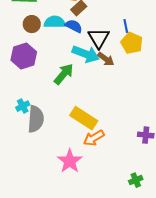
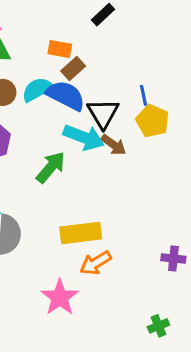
cyan semicircle: (55, 22) -> (37, 89), turned -30
blue semicircle: (74, 26) -> (66, 95), size x1.5
yellow rectangle: (84, 118) -> (81, 233), turned -40

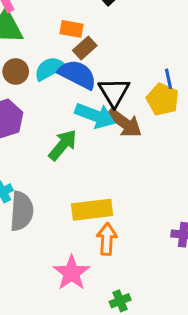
blue line: (143, 95) -> (169, 79), moved
brown arrow: (114, 145) -> (124, 123), size x1.4
orange arrow: (96, 263) -> (107, 239), turned 124
green cross: (158, 326) -> (120, 301), moved

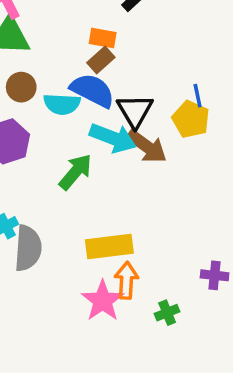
orange rectangle: (72, 29) -> (103, 38), moved
cyan semicircle: (49, 69) -> (62, 104), moved, turned -148
pink star: (72, 273) -> (103, 301), moved
green cross: (120, 301) -> (167, 313), moved

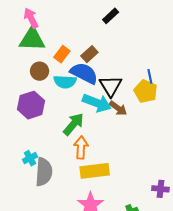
orange rectangle: (103, 38) -> (62, 54), moved, turned -63
brown arrow: (147, 146) -> (118, 108), size x0.7
orange arrow: (126, 280) -> (81, 148), moved

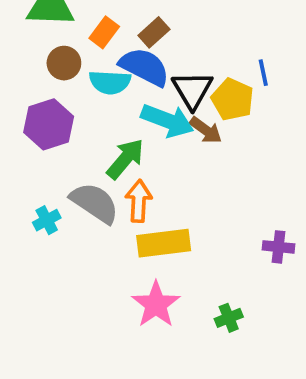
yellow pentagon: (146, 91) -> (233, 99), moved
gray semicircle: (44, 172) -> (95, 203), moved, turned -60
purple cross: (160, 189) -> (279, 247), moved

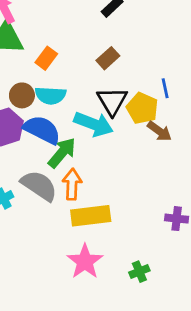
brown rectangle: (154, 32) -> (108, 58), moved
brown circle: (64, 63) -> (22, 95), moved
blue semicircle: (144, 67) -> (42, 130), moved
brown arrow: (206, 130) -> (159, 131), moved

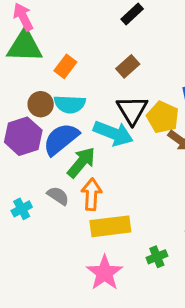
blue semicircle: (42, 130) -> (61, 139), turned -66
gray semicircle: (39, 186) -> (58, 196), size x0.6
green cross: (139, 272) -> (157, 257), moved

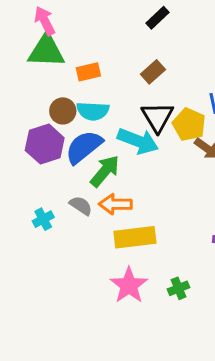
orange rectangle: (65, 66) -> (88, 72), turned 40
orange arrow: (91, 194) -> (115, 204), turned -92
green cross: (157, 257) -> (179, 288), moved

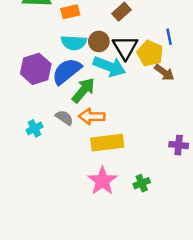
brown circle: (63, 111) -> (99, 41), moved

